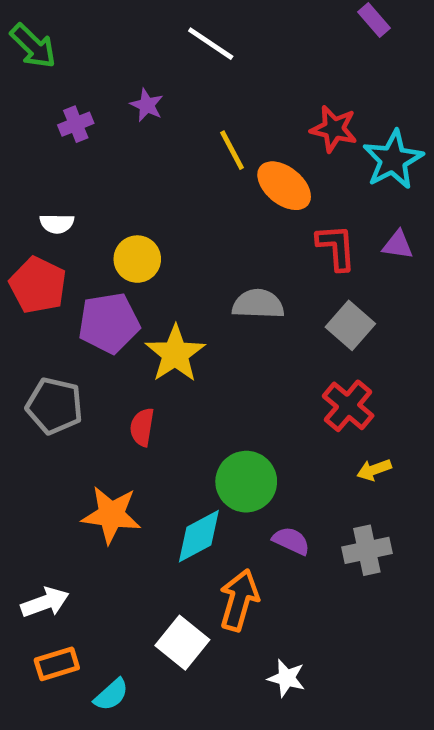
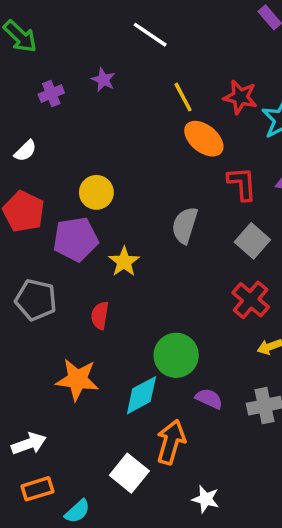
yellow line: (232, 150) -> (183, 97), moved
white semicircle: (57, 224) -> (25, 151), moved, turned -45
gray semicircle: (258, 304) -> (185, 225), turned -75
yellow star: (175, 354) -> (124, 262), size x0.7

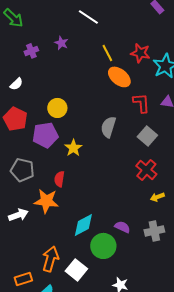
green circle: (176, 355) -> (103, 246), moved
orange star: (77, 380) -> (46, 201), moved
orange arrow: (171, 442) -> (50, 259), moved
white arrow: (29, 444) -> (18, 215), moved

